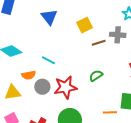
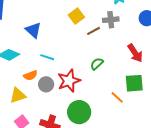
blue triangle: (49, 17) -> (33, 30), moved
orange line: (110, 112) -> (117, 97), turned 56

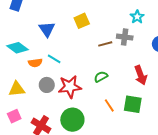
yellow square: (76, 16) -> (82, 21), moved
orange semicircle: (30, 75) -> (35, 63), moved
orange line: (117, 97) -> (109, 105), moved

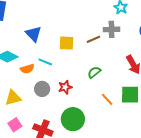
yellow square: (82, 21) -> (66, 43), moved, turned 35
red star: (70, 87) -> (65, 87), size x0.6

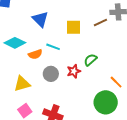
green semicircle: (94, 72) -> (90, 60), moved
green circle: (73, 119) -> (106, 102), moved

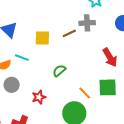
red star: (74, 71) -> (39, 97), moved
gray circle: (51, 74) -> (12, 85), moved

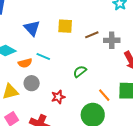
gray cross: (87, 23) -> (112, 40), moved
yellow square: (42, 38) -> (65, 26), moved

